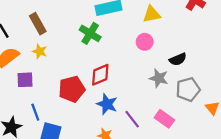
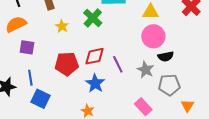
pink circle: (145, 42) -> (153, 36), moved, size x1.5
yellow star: (40, 51) -> (62, 26), moved
purple line: (132, 119) -> (118, 64), moved

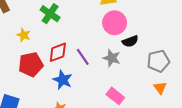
yellow star: (62, 26) -> (24, 35), moved
gray pentagon: (169, 85) -> (158, 61), moved

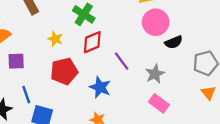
red diamond: (58, 52) -> (92, 42), moved
gray star: (112, 58) -> (155, 74), moved, turned 30

